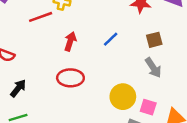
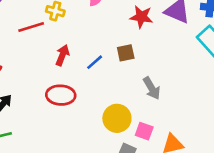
blue line: (111, 39) -> (95, 62), moved
brown square: (154, 40) -> (126, 53), moved

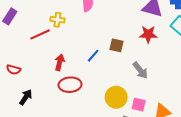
red star: (141, 17) -> (148, 34), moved
brown square: (126, 53) -> (116, 45), turned 32
red arrow: (62, 55) -> (60, 62), moved

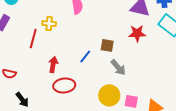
red line: (40, 34) -> (33, 39), turned -48
gray arrow: (140, 70) -> (118, 67), moved
black arrow: (26, 97) -> (22, 100), turned 112

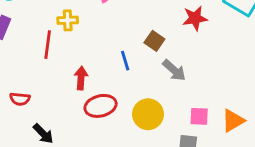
brown square: (107, 45) -> (154, 41), turned 32
blue line: (85, 56) -> (125, 61), turned -48
yellow circle: (109, 95) -> (148, 114), moved

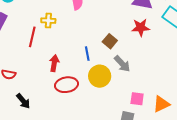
yellow circle: (148, 114) -> (100, 76), moved

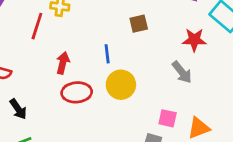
red star: (141, 27) -> (194, 40), moved
brown square: (110, 41) -> (139, 24), moved, turned 32
gray arrow: (122, 64) -> (182, 72), moved

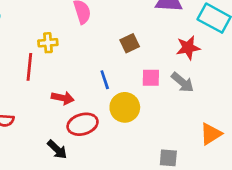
red arrow: (63, 63) -> (63, 98), turned 100
black arrow: (18, 109) -> (57, 150), moved
pink square: (168, 118) -> (151, 78), moved

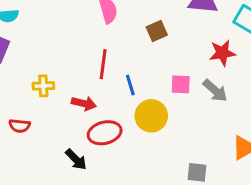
yellow cross: (48, 43) -> (43, 86), moved
brown square: (130, 43) -> (157, 31), moved
red line: (29, 67) -> (103, 64), moved

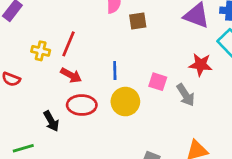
brown square: (157, 31) -> (138, 21), moved
red line: (103, 64) -> (69, 44), moved

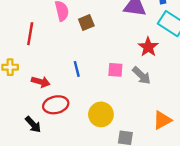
red line: (69, 44) -> (30, 34), moved
red star: (201, 65) -> (148, 47), turned -30
yellow circle: (125, 102) -> (101, 114), moved

